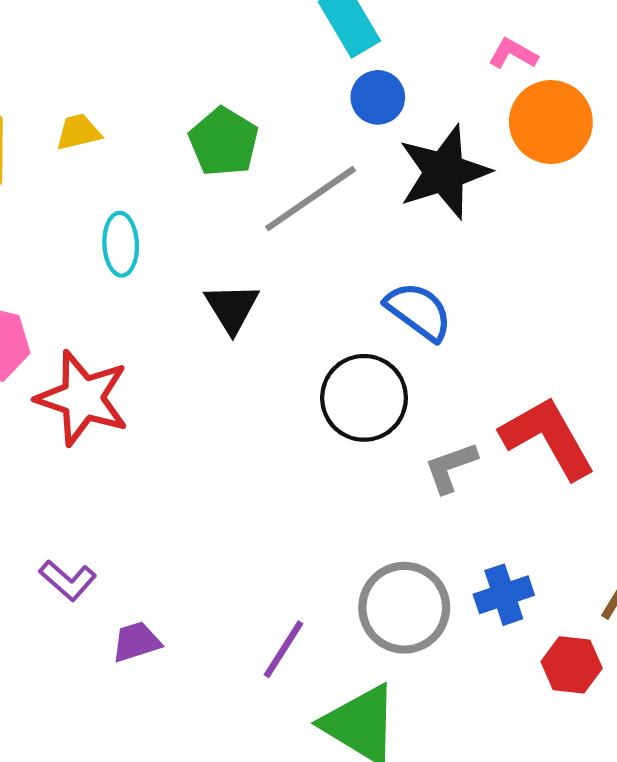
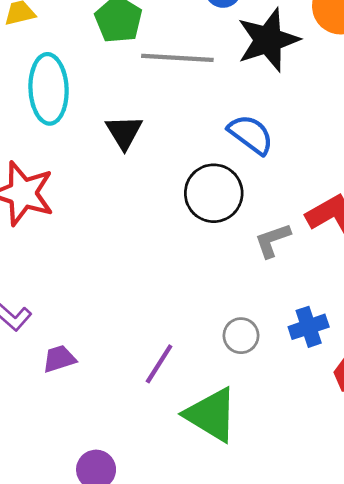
gray line: (311, 199) -> (177, 58), turned 38
cyan ellipse: (121, 244) -> (49, 89), size x1.6
gray circle: (404, 608) -> (241, 336), size x0.6

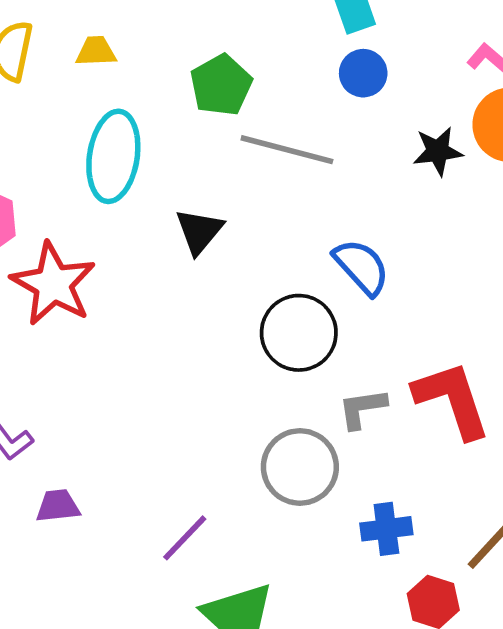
black star: (268, 40) -> (438, 151), moved, size x0.6
gray circle: (241, 336) -> (300, 467), moved, size x1.6

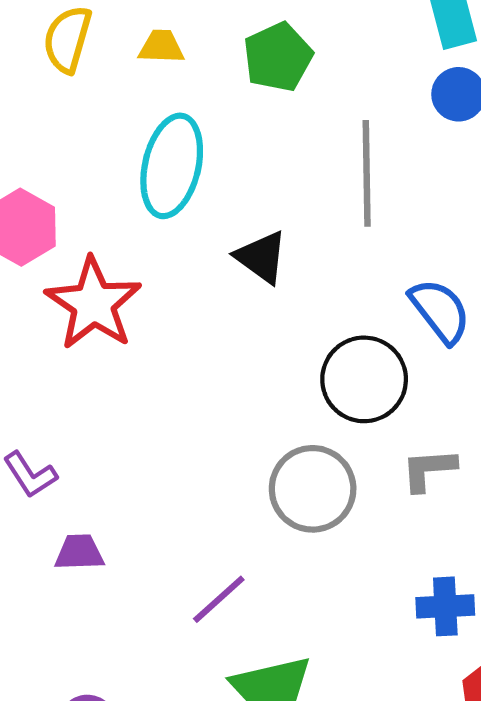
green pentagon: (221, 85) -> (278, 57), moved
gray line: (287, 150) -> (367, 173), turned 70
black triangle: (199, 231) -> (261, 257), turned -38
gray circle: (300, 467) -> (313, 489), moved

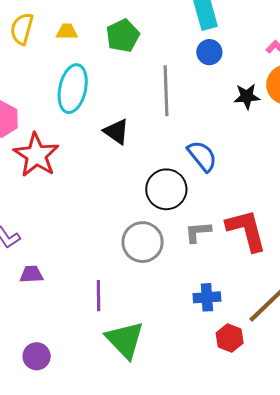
purple line: (219, 599) -> (98, 296), turned -48

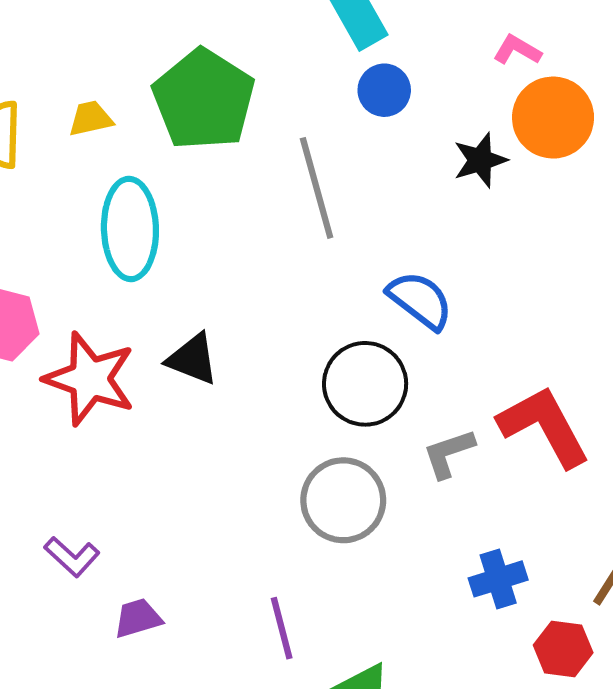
green pentagon: (123, 36) -> (204, 99), size x1.5
black triangle: (116, 132) -> (193, 359), moved

